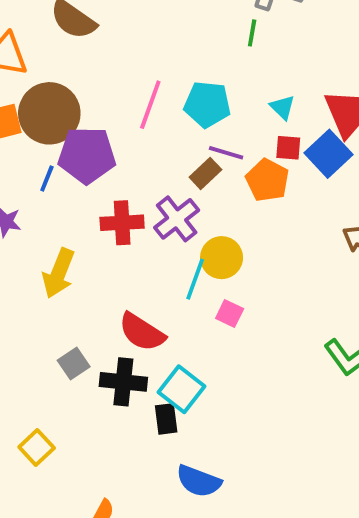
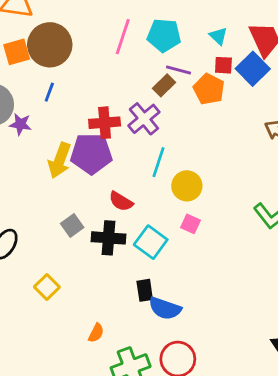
purple pentagon: (87, 155) -> (91, 154), moved
yellow circle: (222, 258) -> (187, 186), moved
pink square: (230, 313) -> (191, 224), moved
red semicircle: (142, 332) -> (121, 201), size x0.7
black rectangle: (166, 419) -> (145, 290), moved

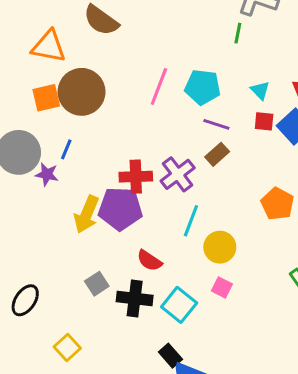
brown rectangle: (164, 85) -> (217, 154), moved
orange pentagon: (209, 89) -> (277, 204), moved
blue line: (49, 92) -> (66, 149), moved
black rectangle: (145, 290) -> (170, 356), turned -35

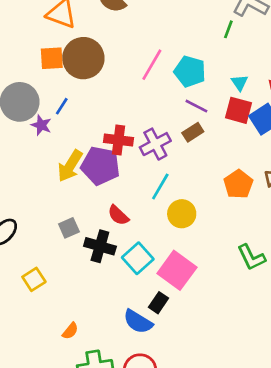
red square: (264, 121) -> (239, 110), size x1.5
pink square: (222, 287) -> (177, 270), moved, size x2.0
black rectangle: (170, 356) -> (158, 303), moved, turned 66

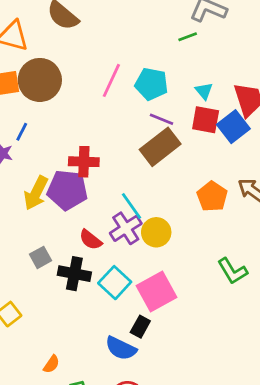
green line: (228, 29) -> (188, 37), turned 54
brown rectangle: (193, 132) -> (160, 147), size x1.8
purple cross: (155, 144) -> (126, 228), moved
cyan line: (160, 187) -> (131, 206), turned -60
pink square: (177, 270) -> (156, 291), turned 30

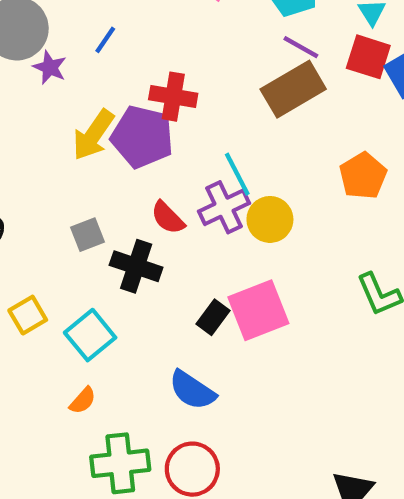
blue line: (22, 132) -> (105, 40), moved
cyan square: (115, 283) -> (90, 335), moved
black rectangle: (140, 327) -> (213, 317), moved

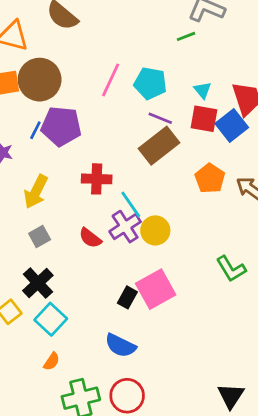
red cross: (173, 97) -> (97, 179), moved
purple pentagon: (142, 137) -> (61, 126), moved
orange pentagon: (363, 176) -> (210, 178), moved
gray square: (87, 235) -> (40, 237), moved
black cross: (136, 266) -> (38, 283), moved, turned 36

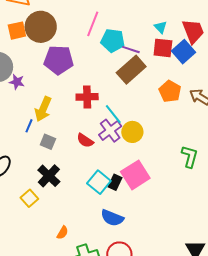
cyan pentagon: (150, 83) -> (113, 41), moved
blue line: (35, 130) -> (29, 126), moved
gray square: (40, 237) -> (48, 142), turned -35
green L-shape: (231, 269) -> (190, 157), turned -130
cyan square: (51, 319) -> (99, 182), moved

